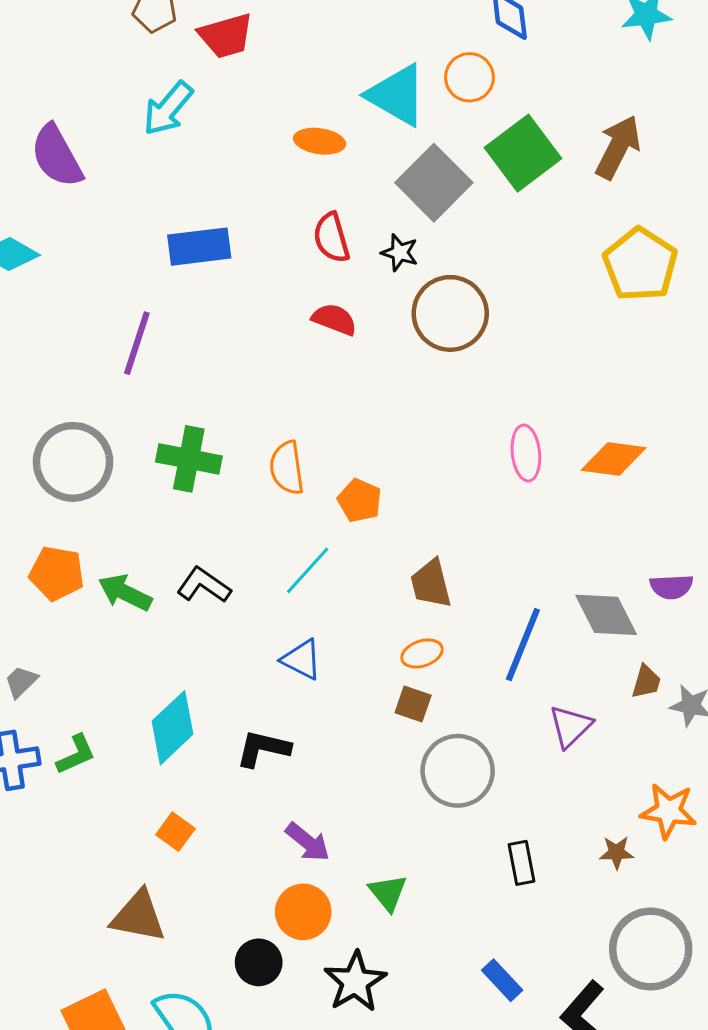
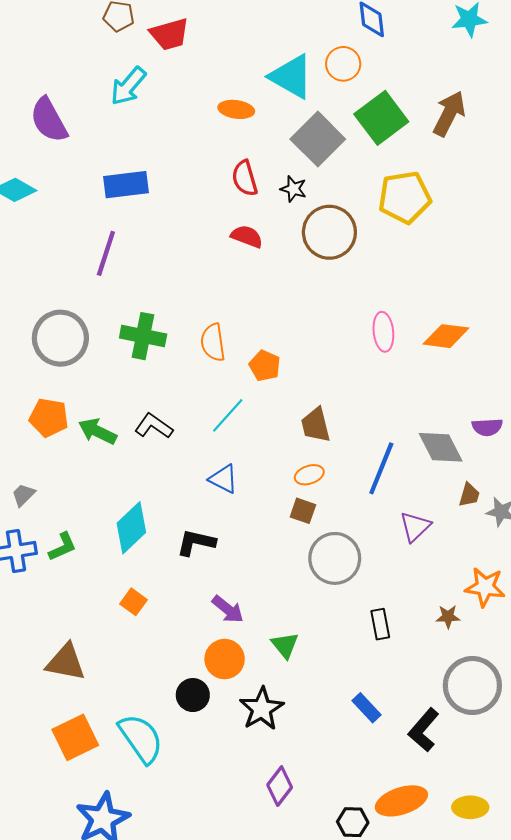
blue rectangle: (199, 247) -> (126, 185), moved
yellow pentagon: (640, 264) -> (405, 197), moved, turned 30
brown triangle: (138, 916) -> (66, 662), moved

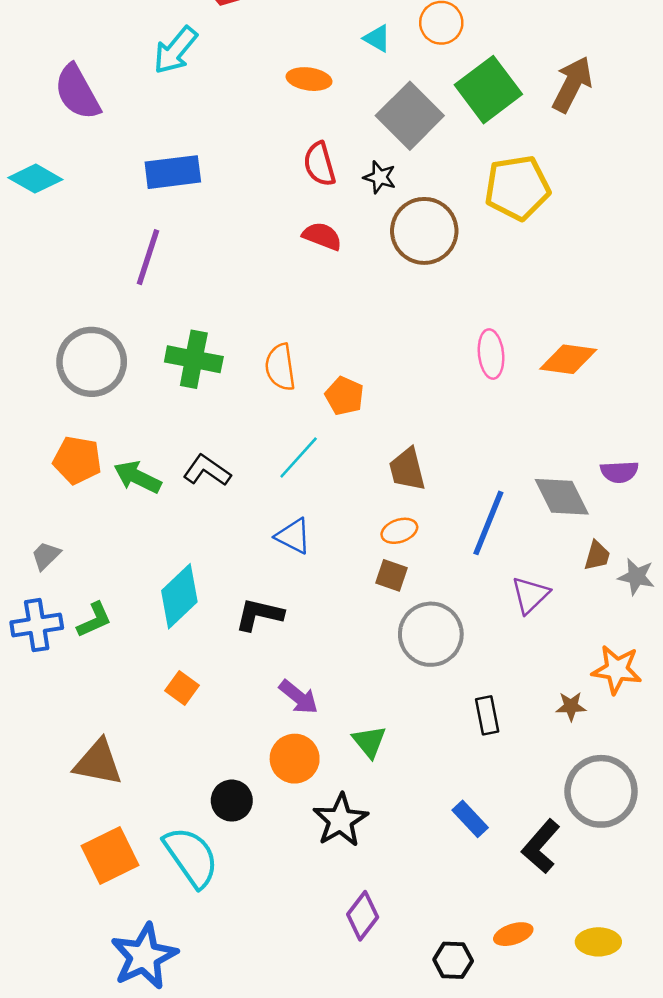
cyan triangle: (291, 77) -> (377, 38), size x0.5
black circle: (193, 695) -> (232, 801), moved
orange ellipse: (401, 801) -> (513, 934), size x0.6

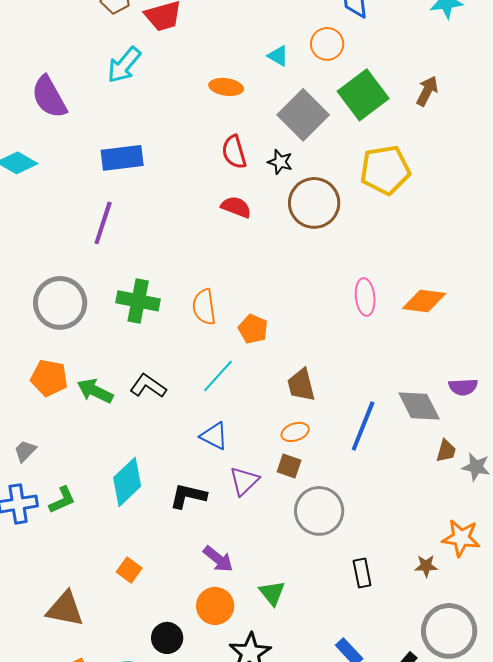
brown arrow: (572, 84) -> (427, 91), size x0.7
purple triangle: (530, 595) -> (244, 481), moved
orange square: (182, 688) -> (129, 570), moved

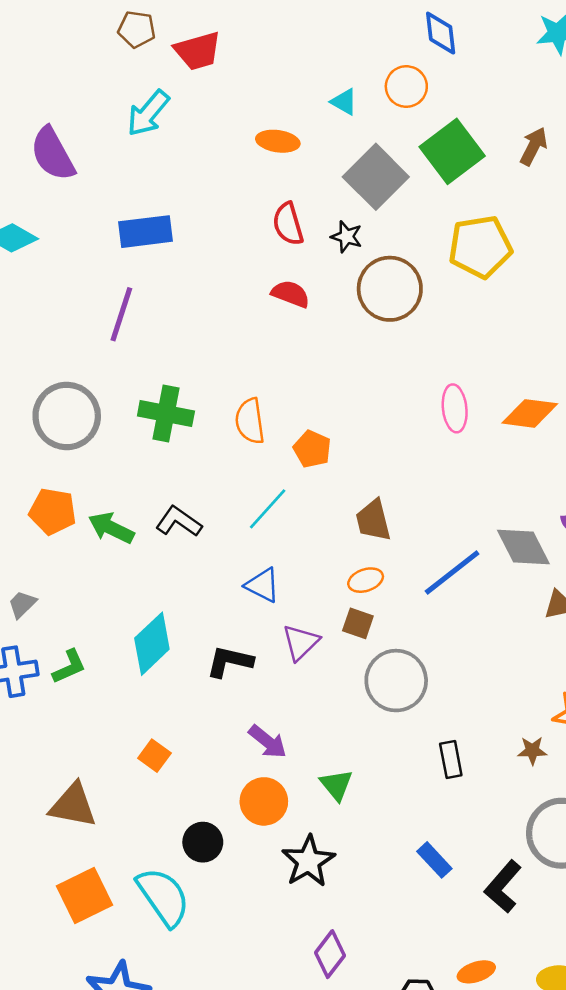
blue line: (363, 426) -> (452, 572), turned 30

